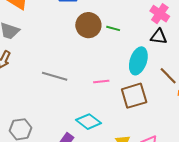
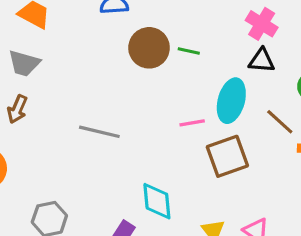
pink line: (101, 82) -> (192, 123), moved
cyan diamond: (89, 122) -> (157, 201), turned 50

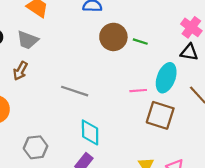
brown square: (227, 156) -> (160, 115), turned 32
cyan diamond: (157, 201) -> (90, 132), moved

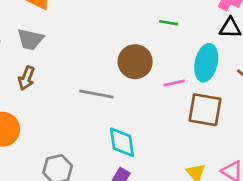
brown circle: (113, 37) -> (135, 62), moved

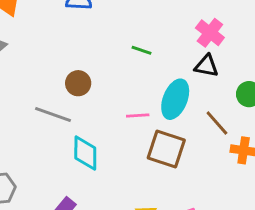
brown circle: (135, 62) -> (78, 83), moved, size x0.7
cyan diamond: (122, 142) -> (85, 153), moved

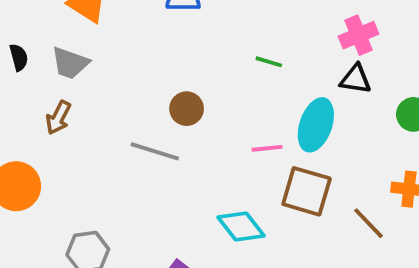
pink cross: (210, 33) -> (359, 35), turned 32
brown line: (217, 123) -> (369, 223), moved
cyan diamond: (85, 153) -> (241, 226), moved, turned -36

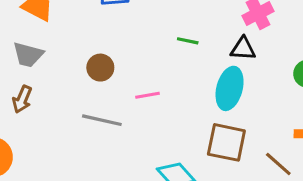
black triangle: (356, 79) -> (243, 49), moved
brown circle: (187, 109) -> (100, 68), moved
pink line: (267, 148) -> (147, 95), moved

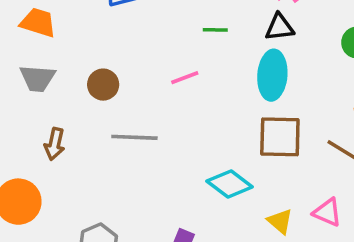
brown circle: (100, 68) -> (103, 85), moved
pink line: (147, 95) -> (185, 78), moved
brown arrow: (22, 99) -> (55, 144), moved

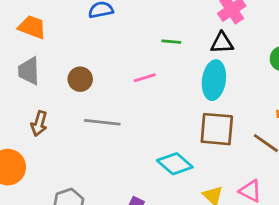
gray trapezoid: (37, 78) -> (29, 71), turned 80

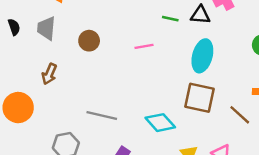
black triangle: (222, 43) -> (200, 15), moved
gray line: (102, 122) -> (102, 116), moved

